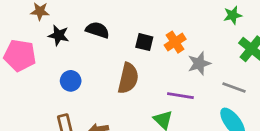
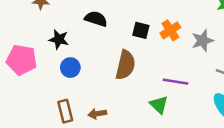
black star: (59, 35) -> (59, 39), moved
pink pentagon: (20, 55) -> (22, 60), moved
gray star: (199, 63) -> (202, 41), moved

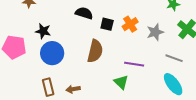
black semicircle: (96, 19) -> (84, 13), moved
blue circle: (70, 68) -> (52, 53), size x1.5

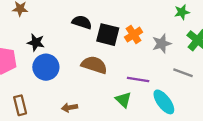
black square: (107, 24) -> (108, 35), size x1.5
brown semicircle: (95, 51) -> (94, 65), turned -85
cyan ellipse: (173, 84) -> (164, 102), moved
brown rectangle: (48, 87) -> (20, 105), moved

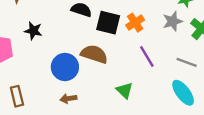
gray star: (162, 44) -> (173, 21), moved
blue circle: (46, 67) -> (65, 67), moved
purple line: (138, 79) -> (147, 56), moved, turned 50
cyan ellipse: (164, 102) -> (183, 93), moved

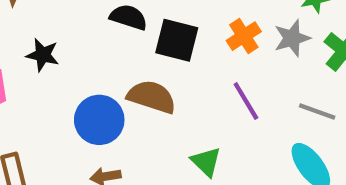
orange cross: (135, 23) -> (244, 36), moved

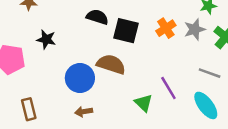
purple line: (246, 101) -> (168, 88), moved

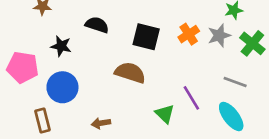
black semicircle: (97, 17) -> (97, 25), moved
blue circle: (80, 78) -> (62, 87), moved

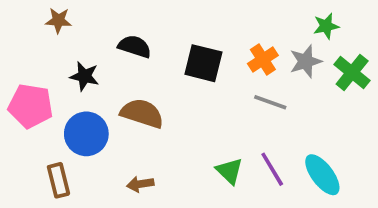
brown semicircle: (130, 73) -> (142, 113), moved
gray line: (235, 82) -> (270, 102), moved
purple line: (191, 98) -> (272, 169), moved

